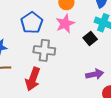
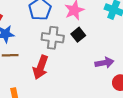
black square: (90, 39) -> (78, 35), moved

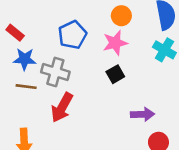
gray cross: (53, 38) -> (55, 72), moved

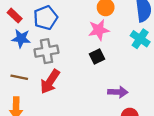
blue pentagon: (72, 35) -> (46, 18), moved
gray cross: (55, 72) -> (46, 51), turned -30
brown line: (26, 87) -> (19, 77), moved

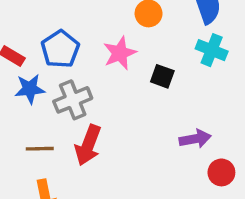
pink star: (99, 30) -> (120, 53), moved
black square: (97, 56) -> (162, 76), moved, turned -32

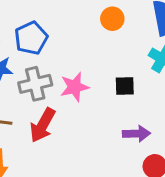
pink star: (120, 53) -> (75, 87), moved
black square: (162, 76) -> (125, 86), moved, turned -30

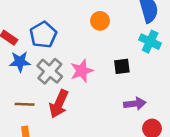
orange circle: (112, 19) -> (100, 21), moved
gray cross: (35, 84) -> (50, 71), turned -30

